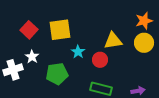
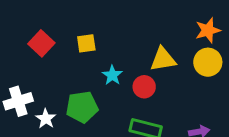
yellow square: (60, 30) -> (86, 43), size x0.6
white star: (32, 57) -> (46, 119), moved

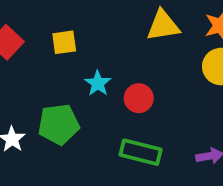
yellow triangle: (163, 59) -> (163, 26), moved

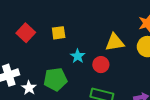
yellow triangle: (163, 26) -> (115, 42), moved

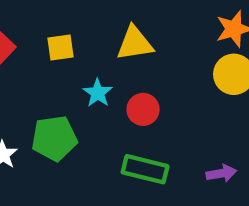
yellow triangle: (115, 42) -> (135, 43), moved

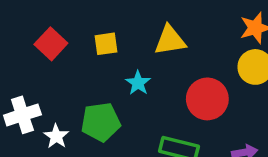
red circle: (143, 109) -> (207, 99), moved, size x1.5

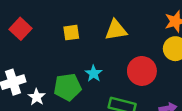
red square: (51, 44) -> (20, 29), moved
cyan star: (138, 83) -> (94, 73), moved

